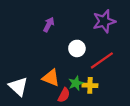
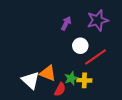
purple arrow: (49, 25) -> (66, 23), moved
white circle: (77, 48) -> (80, 46), moved
white triangle: (18, 86) -> (30, 80), moved

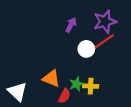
red line: (96, 57) -> (103, 42), moved
white triangle: (30, 80) -> (17, 92), moved

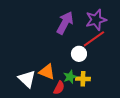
purple arrow: (71, 25) -> (65, 23), size x1.6
white circle: (86, 49) -> (79, 54), moved
white triangle: (17, 92) -> (27, 79), moved

